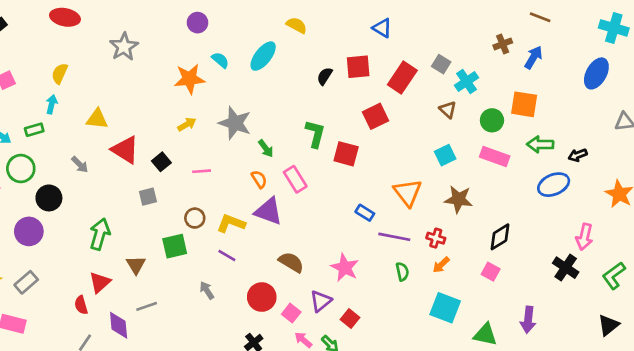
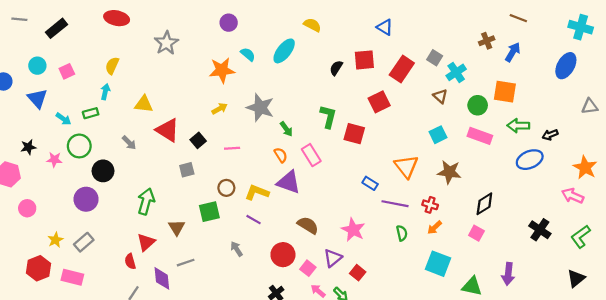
pink arrow: (584, 237) -> (573, 196), moved, turned 100

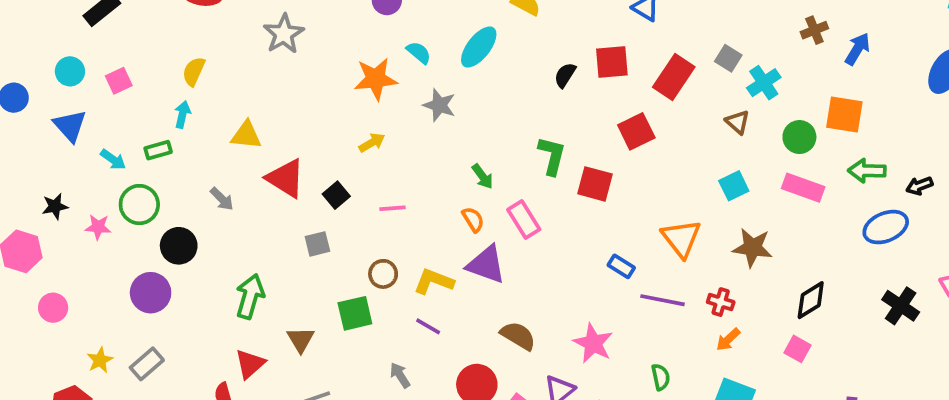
gray star: (260, 108) -> (439, 105), moved, size x0.7
black cross: (540, 230) -> (901, 306), moved
green semicircle: (402, 233) -> (661, 377), moved

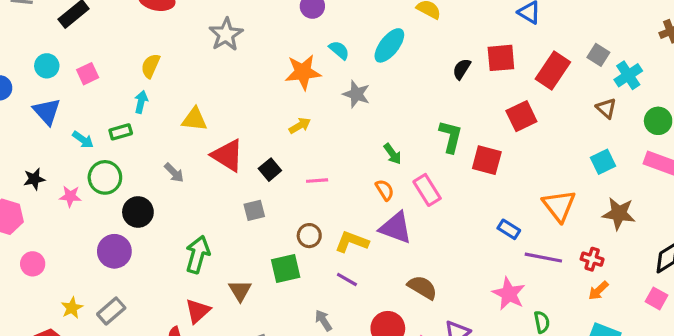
pink star: (593, 343) -> (509, 294), moved

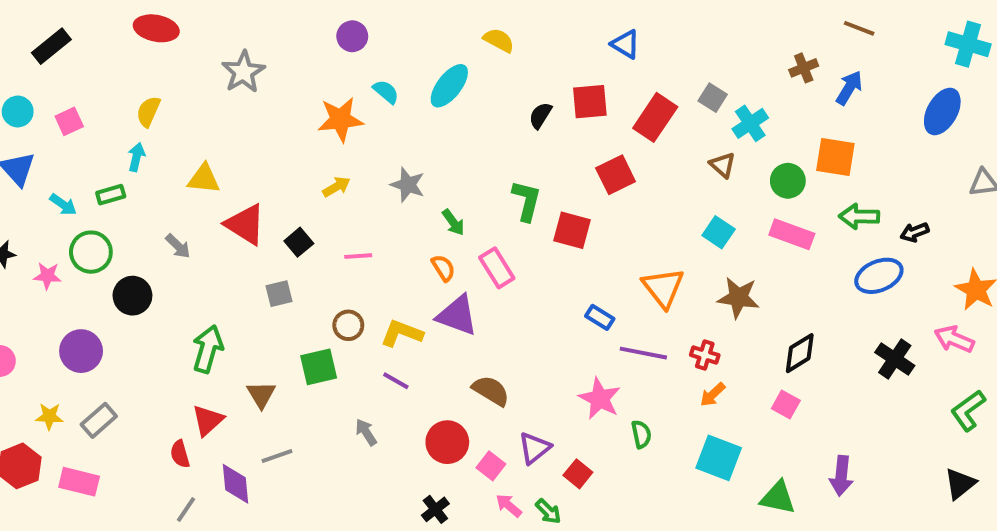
gray star: (356, 94) -> (408, 185), moved
cyan square: (603, 162) -> (719, 232), turned -30
purple circle: (114, 251) -> (81, 351), moved
yellow star: (72, 308) -> (49, 416), turned 30

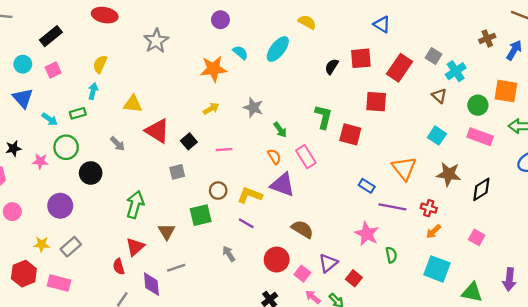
black rectangle: (51, 46) -> (51, 36), moved
red square: (616, 175) -> (376, 102), turned 30
black diamond: (800, 353) -> (481, 189), moved

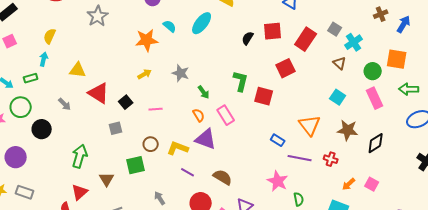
red square: (376, 102) -> (286, 68), turned -30
pink rectangle: (480, 137) -> (375, 98), turned 45
purple line: (246, 223) -> (188, 172), moved
orange arrow: (433, 231) -> (349, 184), moved
gray rectangle: (71, 247) -> (25, 192), turned 60

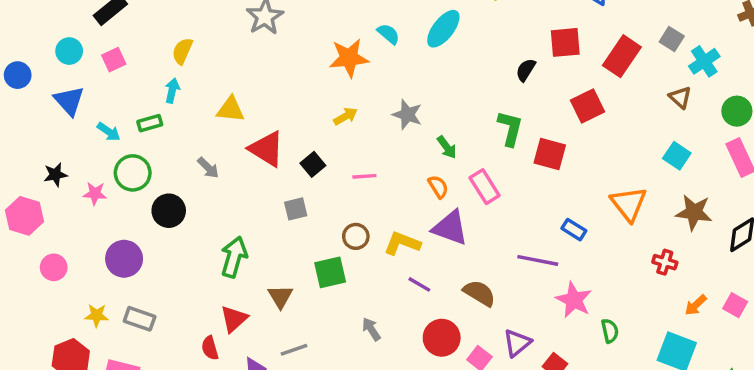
black semicircle: (248, 38) -> (526, 70), moved
purple line: (300, 158) -> (538, 260), moved

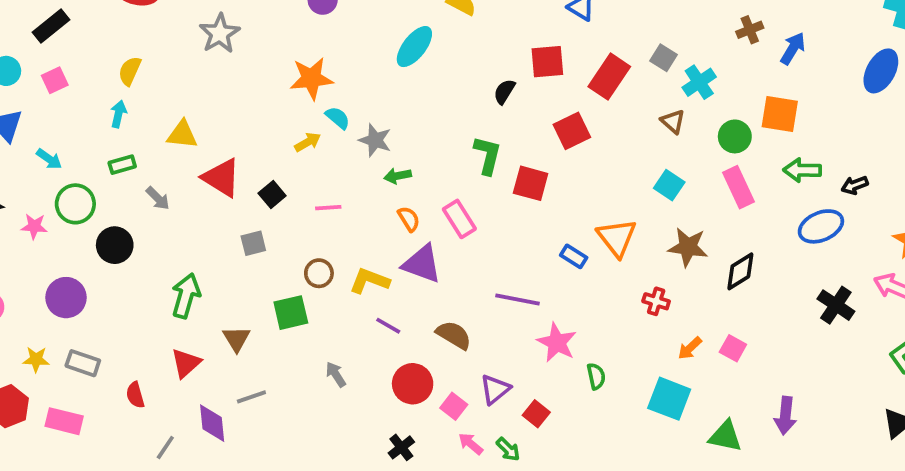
cyan semicircle: (388, 34) -> (338, 118), moved
green rectangle: (150, 123) -> (122, 165), moved
green arrow: (447, 147) -> (398, 176), moved, turned 115
blue rectangle: (574, 230) -> (574, 256), moved
red semicircle: (210, 348) -> (135, 395), moved

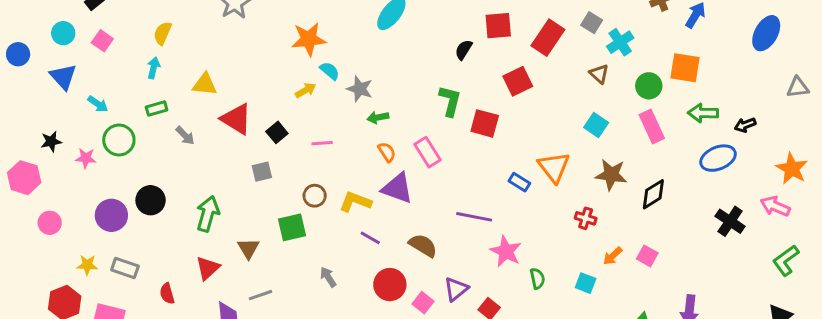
pink square: (55, 80) -> (102, 41), turned -30
black circle: (115, 245) -> (151, 200), moved
cyan square: (669, 399) -> (586, 283), moved, size x0.6

